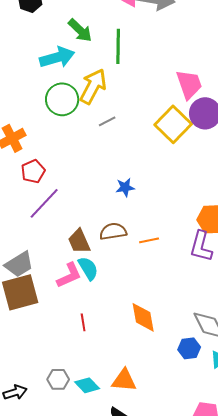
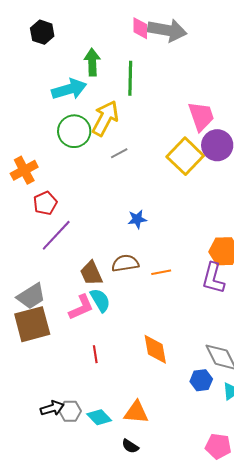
green arrow: (80, 30) -> (92, 62), turned -136
black arrow: (15, 392) -> (52, 408), moved

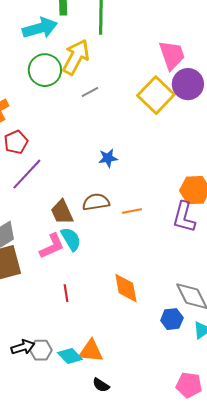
orange triangle: (136, 412) -> (91, 351), moved

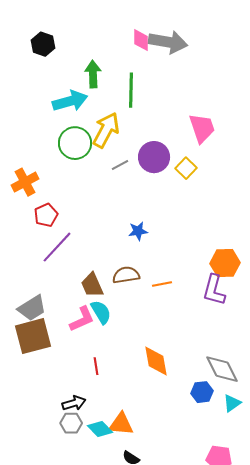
purple circle: (188, 84) -> (154, 157), moved
yellow square: (156, 95) -> (186, 168), size x0.6
black arrow: (23, 347) -> (74, 403), moved

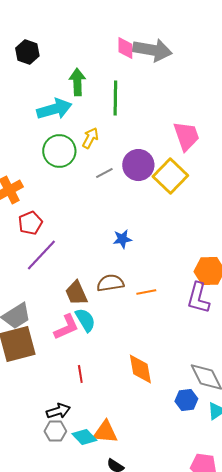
yellow arrow: (106, 130) -> (90, 138), size x0.6
yellow square: (186, 168) -> (170, 176), size x1.6

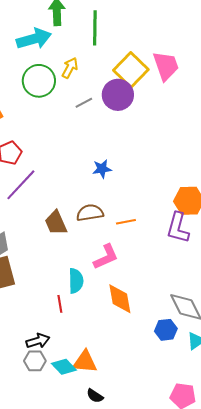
yellow square: (170, 176) -> (131, 70), moved
cyan semicircle: (85, 320) -> (76, 281), moved, turned 30
pink L-shape: (66, 327) -> (106, 257), moved

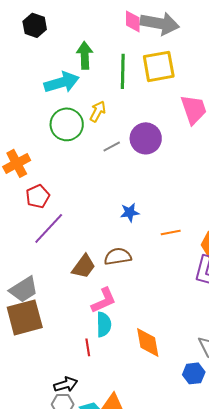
yellow square: (131, 70) -> (159, 66), moved, turned 36
orange line: (126, 222) -> (171, 232), moved
brown trapezoid: (56, 223) -> (84, 266), turned -120
pink L-shape: (106, 257) -> (104, 300), moved

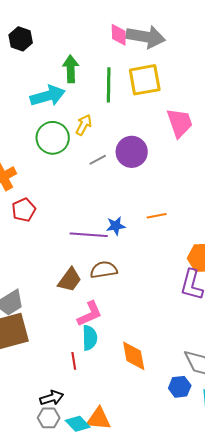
purple line: (49, 228) -> (89, 235), moved, turned 51
orange line: (171, 232) -> (157, 216), moved

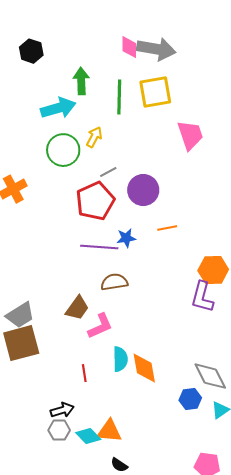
purple circle: (132, 152) -> (143, 190), moved
red pentagon: (24, 210) -> (95, 201), moved, size x1.6
brown trapezoid: (70, 280) -> (77, 308), moved
cyan semicircle: (90, 338) -> (120, 359), moved

